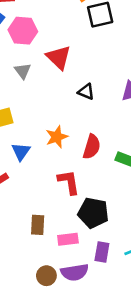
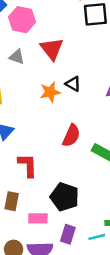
gray triangle: (23, 71) -> (17, 57), turned -42
orange star: (57, 137) -> (50, 92), moved
red L-shape: (69, 182) -> (28, 165), moved

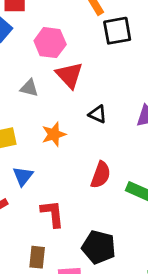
pink hexagon: (22, 20) -> (50, 43), moved
orange star: (50, 92) -> (54, 134), moved

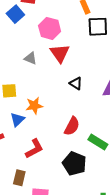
orange star: (54, 134) -> (34, 106), moved
red L-shape: (52, 214) -> (34, 149), turned 60
black pentagon: (99, 247) -> (74, 163), moved

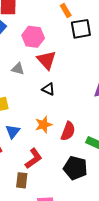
black triangle: (76, 83) -> (48, 89), moved
orange star: (34, 106) -> (44, 125), moved
brown rectangle: (19, 178) -> (22, 180), moved

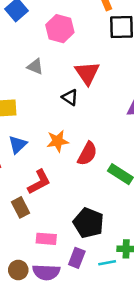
red triangle: (47, 60) -> (87, 73), moved
black pentagon: (75, 168) -> (88, 223), moved
brown rectangle: (22, 180) -> (21, 207), turned -42

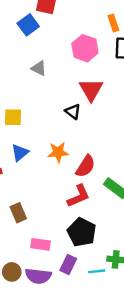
pink hexagon: (60, 29) -> (85, 48), moved
gray triangle: (35, 66) -> (39, 68), moved
red L-shape: (39, 182) -> (79, 196), moved

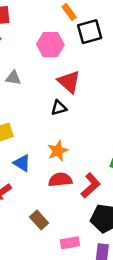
black triangle: (73, 112) -> (59, 108), turned -35
blue triangle: (20, 153) -> (22, 163), turned -30
red semicircle: (85, 166) -> (60, 180), moved, turned -110

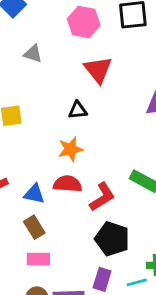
black triangle: (59, 108) -> (78, 110), moved
blue triangle: (22, 163) -> (34, 194), moved, turned -30
pink rectangle: (70, 243) -> (38, 259), moved

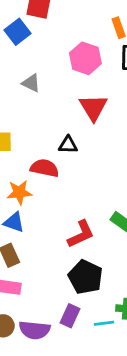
orange star: (70, 149) -> (19, 192), moved
red semicircle: (67, 184) -> (45, 168), moved

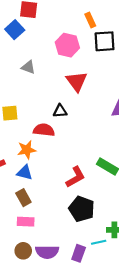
purple rectangle: (70, 316) -> (79, 253), moved

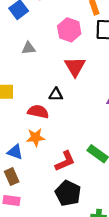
gray triangle: (28, 67) -> (29, 48), turned -32
orange star: (27, 150) -> (36, 137), moved

